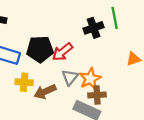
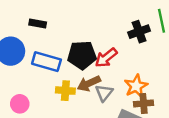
gray triangle: (70, 77) -> (104, 93), moved
brown arrow: (45, 92) -> (89, 83), moved

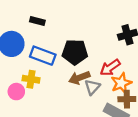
red arrow: (106, 58) -> (110, 67), moved
yellow cross: (65, 91) -> (31, 79), moved

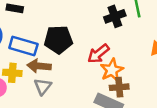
brown arrow: (79, 78) -> (39, 66), moved, turned 30
gray triangle: (92, 87) -> (43, 87), moved

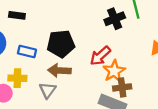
blue rectangle: (23, 46) -> (27, 52), size x0.7
brown arrow: (39, 66) -> (59, 71), moved

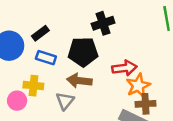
black rectangle: (17, 15) -> (40, 33), moved, turned -49
black cross: (115, 19) -> (103, 23), moved
red arrow: (100, 56) -> (125, 68), turned -150

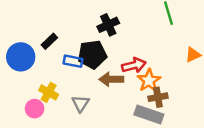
blue rectangle: (46, 58) -> (73, 61), moved
brown arrow: (79, 81) -> (111, 79), moved
yellow cross: (33, 86) -> (49, 92), turned 30

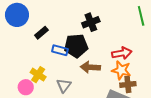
blue circle: (21, 57) -> (17, 15), moved
red arrow: (134, 65) -> (122, 53), moved
orange star: (149, 81) -> (121, 70), turned -30

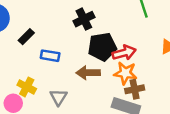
black pentagon: (76, 46) -> (102, 47), moved

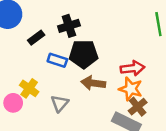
black cross: (84, 19) -> (69, 26), moved
black pentagon: (102, 47) -> (84, 54), moved
brown cross: (135, 89) -> (138, 107), turned -36

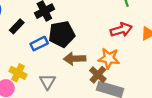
blue rectangle: (57, 60) -> (39, 44), turned -35
red arrow: (132, 68) -> (121, 30), moved
brown cross: (138, 107) -> (98, 75), moved

